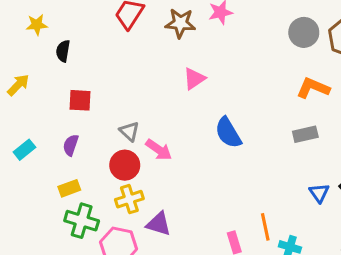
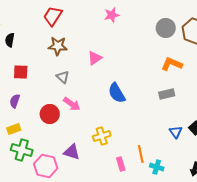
brown star: (180, 23) -> (58, 46), moved
gray triangle: (129, 131) -> (63, 77), moved
yellow cross: (129, 199) -> (102, 136), moved

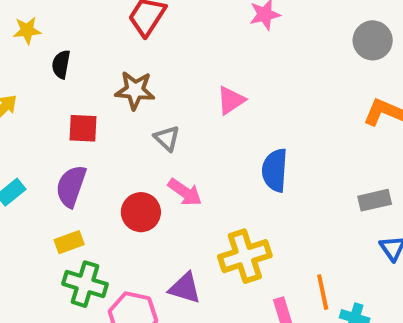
brown star: (58, 46) -> (135, 90), moved
blue semicircle: (117, 93) -> (275, 170), turned 35
gray rectangle: (167, 94) -> (375, 200), moved
purple semicircle: (15, 101) -> (71, 186), size x1.5
yellow cross: (102, 136) -> (245, 256), size x1.4

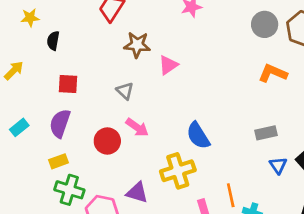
brown star: (135, 90) -> (137, 45), moved
blue semicircle: (275, 170) -> (198, 136), moved, turned -36

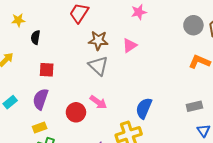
pink triangle: (168, 65) -> (130, 45), moved
gray triangle: (125, 91) -> (98, 66), moved, size x1.5
blue semicircle: (198, 136) -> (144, 108), turned 55

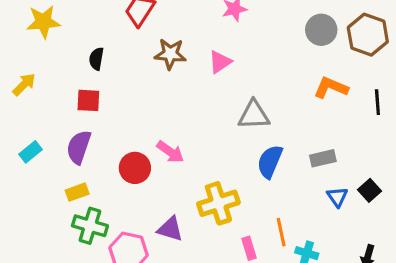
yellow star: (18, 20) -> (43, 22), size x1.5
black semicircle: (35, 37) -> (96, 59), moved
gray triangle: (98, 66) -> (254, 115), moved, turned -45
blue semicircle: (144, 108) -> (270, 162), moved

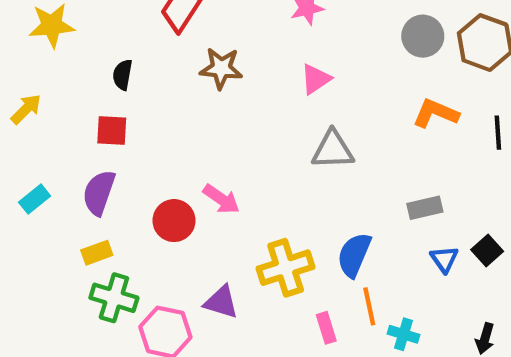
pink triangle: (220, 62) -> (316, 79), moved
blue semicircle: (270, 162) -> (354, 255), moved

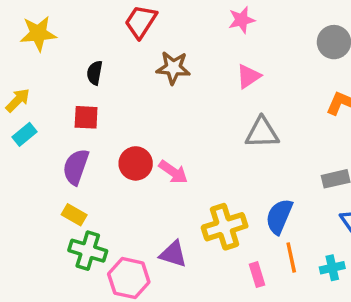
cyan rectangle: (35, 199) -> (25, 134), moved
red circle: (174, 221) -> (136, 163), moved
yellow rectangle: (97, 253) -> (74, 215), turned 50
cyan cross: (403, 334) -> (332, 268), moved, turned -30

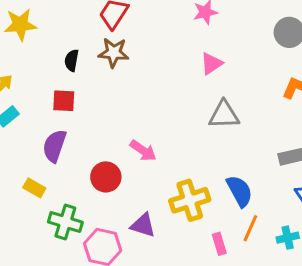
brown star: (173, 68) -> (114, 53), moved
red circle: (136, 163) -> (106, 177), moved
yellow rectangle: (74, 215) -> (34, 188), moved
blue semicircle: (279, 216) -> (240, 191), turned 128
orange line: (291, 257) -> (250, 228), turned 36

